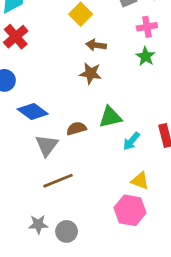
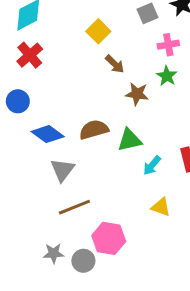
brown arrow: (96, 45) -> (115, 64), turned -144
brown star: (91, 73) -> (137, 94), moved
brown semicircle: (76, 128) -> (94, 130), moved, size x1.4
pink hexagon: (130, 210) -> (109, 238), moved

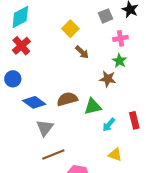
brown star: (137, 94) -> (108, 79), moved

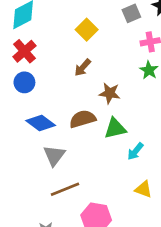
brown arrow: (82, 52) -> (83, 68), moved, turned 88
blue circle: (13, 79) -> (24, 82), moved
brown star: (108, 79) -> (110, 93), moved

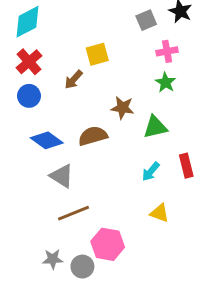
yellow square: (87, 30) -> (97, 54), moved, turned 30
brown arrow: (83, 68) -> (74, 80), moved
green triangle: (115, 128) -> (155, 127), moved
gray triangle: (54, 155) -> (62, 176), turned -35

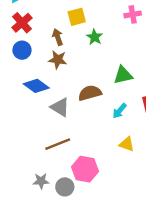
brown arrow: (74, 80) -> (58, 37), turned 119
green star: (166, 83) -> (95, 37), moved
brown star: (122, 108) -> (58, 60), moved
brown semicircle: (93, 136) -> (90, 93), moved
gray triangle: (62, 176) -> (60, 107), moved

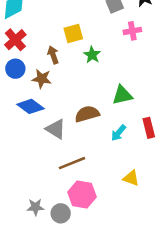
brown star: (58, 60) -> (42, 79), moved
brown line: (58, 144) -> (72, 163), moved
yellow triangle: (127, 144) -> (131, 178), moved

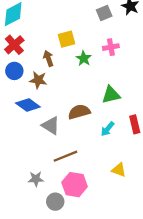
pink cross: (132, 31) -> (111, 47), moved
gray star: (35, 207) -> (36, 179), moved

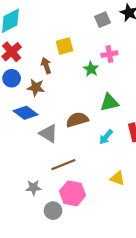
green star: (84, 58) -> (91, 69), moved

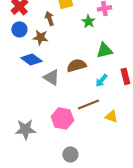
brown line: (63, 165) -> (88, 104), moved
gray star: (33, 188) -> (25, 129), moved, size x1.5
pink hexagon: (73, 193) -> (62, 118), moved
gray circle: (53, 211) -> (70, 154), moved

